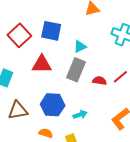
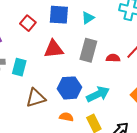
red square: (19, 35) -> (28, 23), size x0.7
cyan triangle: (80, 47) -> (88, 18), moved
cyan arrow: (80, 115) -> (98, 94), size x1.6

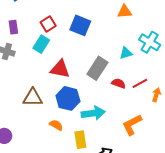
cyan triangle: (88, 18) -> (126, 53), moved
red triangle: (54, 49) -> (60, 69), moved
cyan rectangle: (19, 67) -> (41, 44), moved

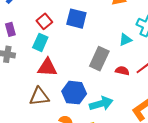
red triangle: (60, 69) -> (47, 67), moved

